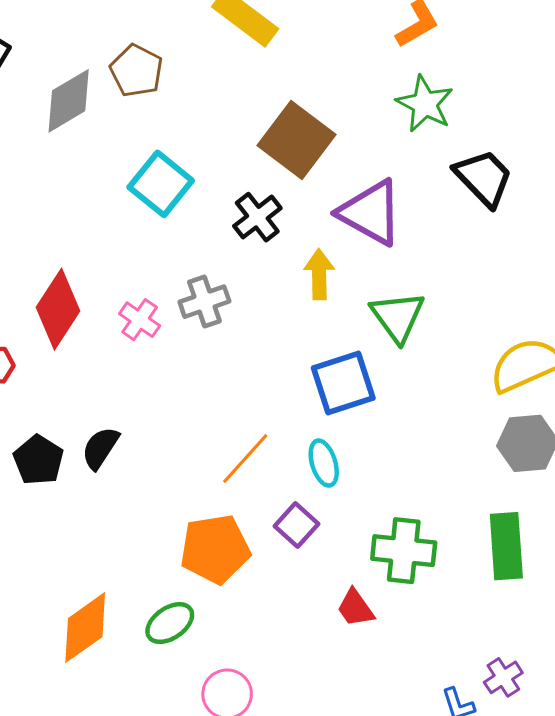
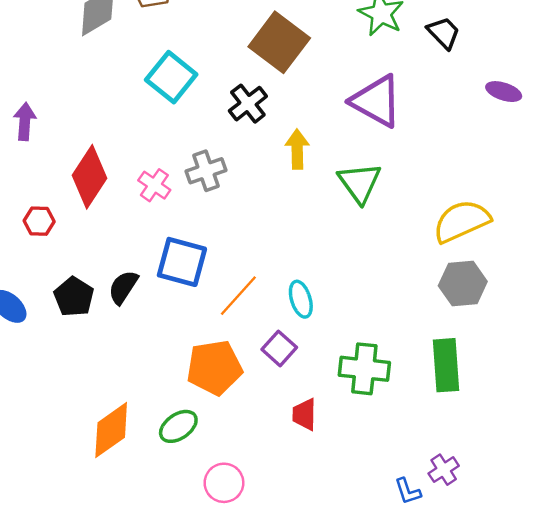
black trapezoid: (484, 178) -> (444, 33), moved, size x0.7
purple triangle: (370, 213) -> (376, 101), moved
blue square: (343, 383) -> (182, 262), moved, turned 33
red trapezoid: (355, 608) -> (304, 414), moved, turned 36

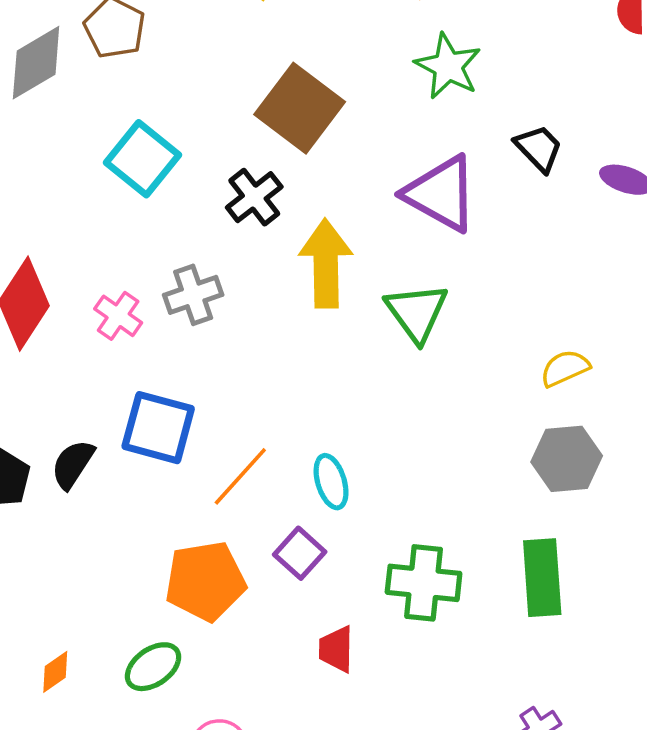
black trapezoid: (444, 33) -> (539, 148), moved
yellow arrow: (297, 149) -> (326, 263), size x1.5
yellow semicircle: (462, 221) -> (565, 368), size x0.6
orange diamond: (111, 430) -> (55, 672), size x0.5

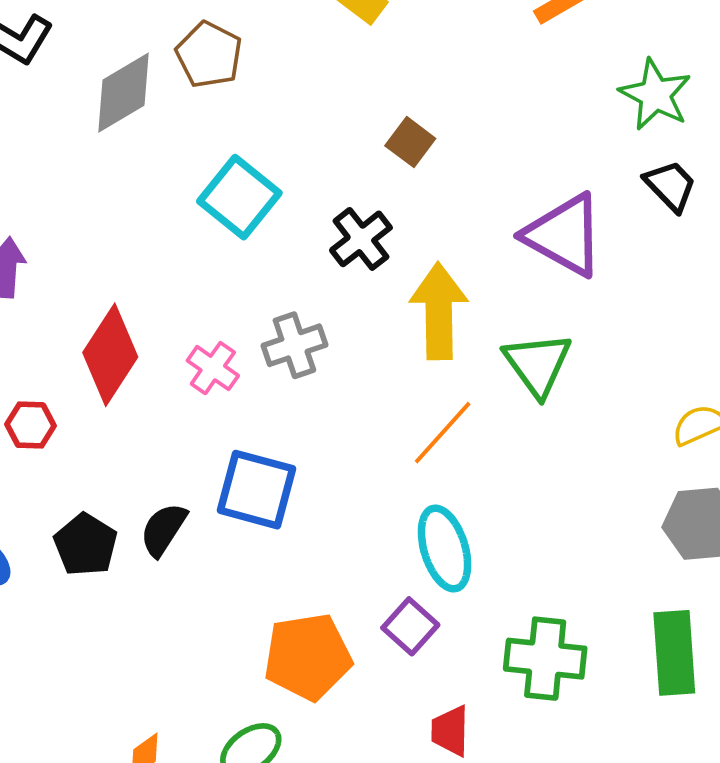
green star: (448, 66) -> (655, 95), moved
brown square: (300, 108) -> (410, 142), size x0.5
orange line: (240, 476) -> (443, 433), moved
cyan ellipse: (331, 482) -> (445, 548), size x1.4

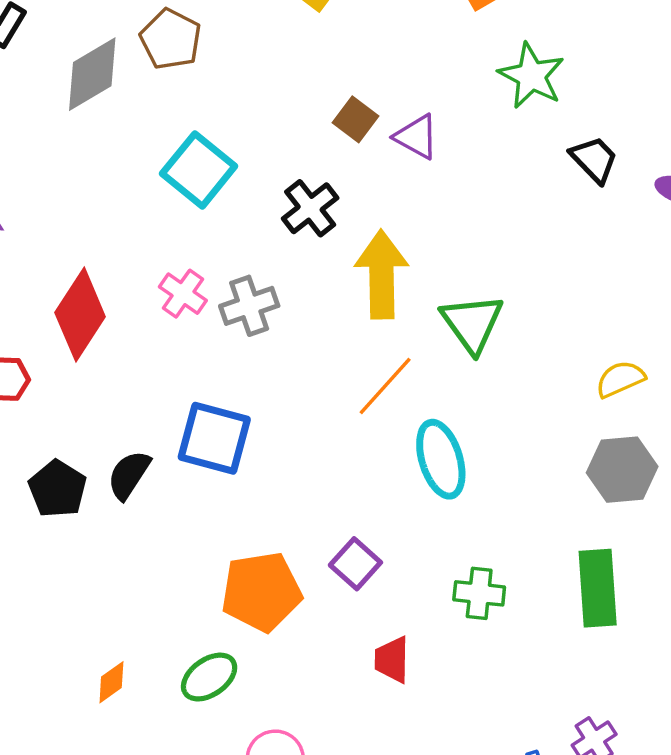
green star: (655, 95) -> (531, 76), moved
purple triangle: (564, 235) -> (416, 137), moved, size x0.6
pink cross: (213, 368) -> (183, 294), moved
cyan ellipse: (445, 548) -> (441, 459), moved
green cross: (545, 659) -> (479, 593), size x0.7

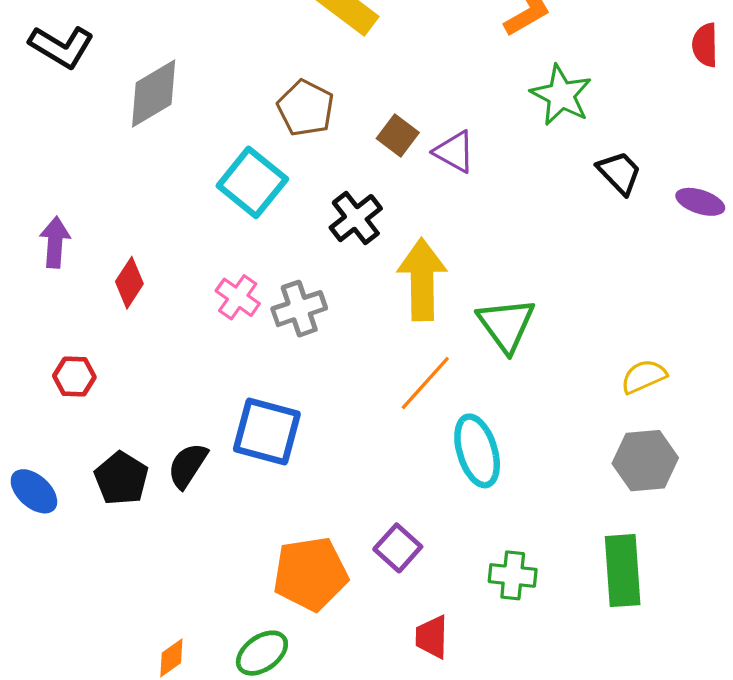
brown pentagon: (171, 39) -> (306, 108), moved
red diamond: (80, 315) -> (129, 283), moved, size x0.6

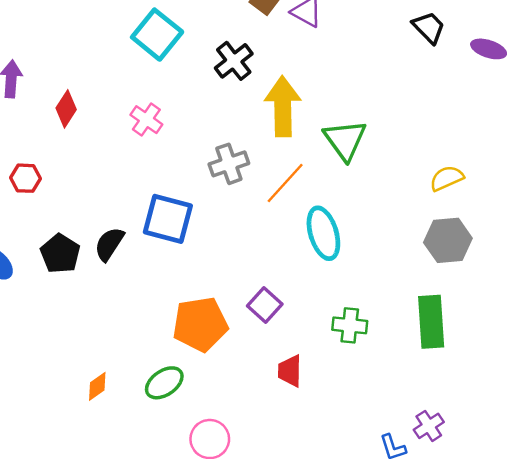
gray cross: (299, 309) -> (229, 164), moved

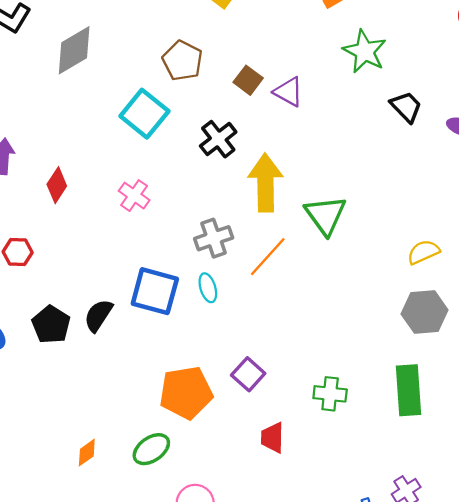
cyan ellipse: (323, 233) -> (208, 288), moved, size x0.6

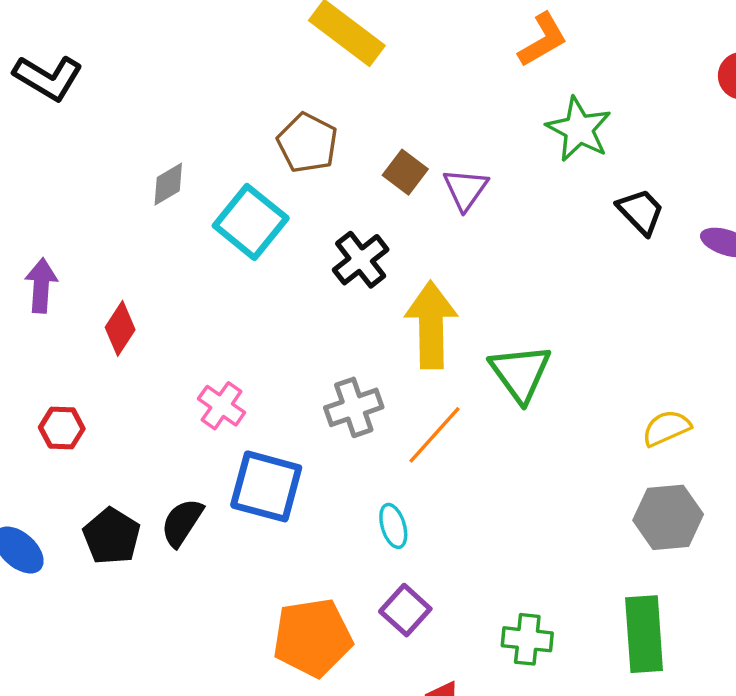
gray diamond: (74, 50) -> (168, 184), moved, size x0.6
purple triangle: (289, 92) -> (465, 189), turned 36
pink cross: (134, 196) -> (222, 406), moved
cyan ellipse: (208, 288) -> (393, 526), moved

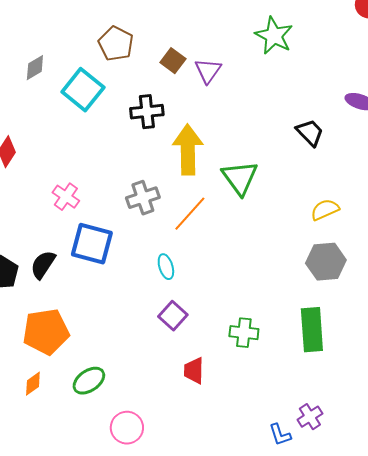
black trapezoid: (641, 212) -> (310, 133), moved
black cross: (361, 260) -> (147, 112), turned 32
orange pentagon: (313, 638) -> (46, 332), moved

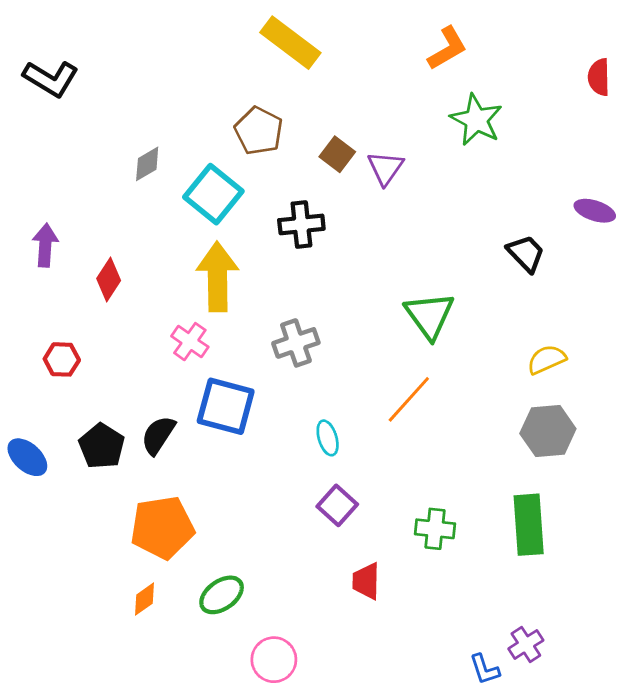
yellow arrow: (188, 150) -> (217, 277), moved
orange line: (190, 214) -> (409, 399), moved

